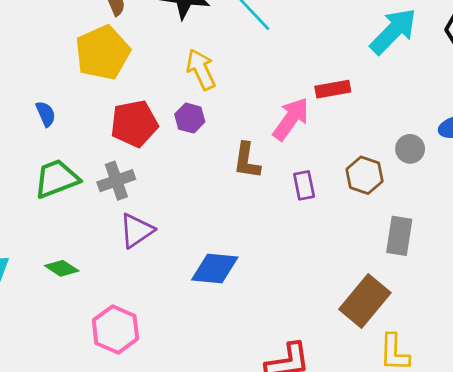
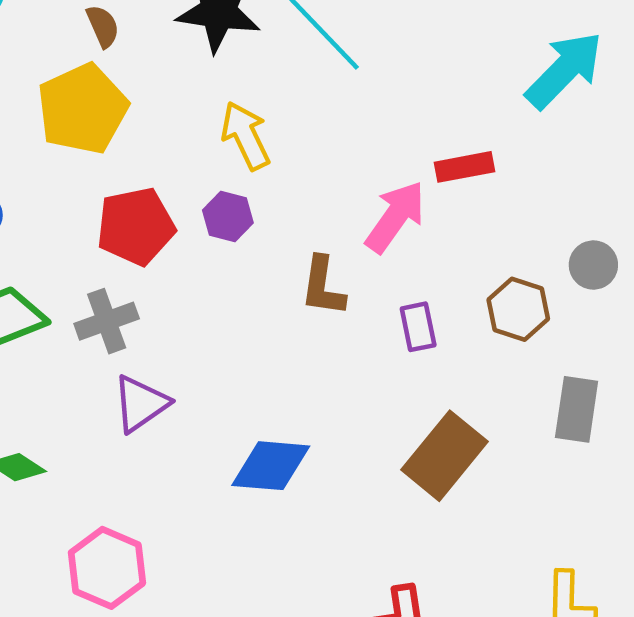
brown rectangle: (365, 301) -> (444, 456), moved

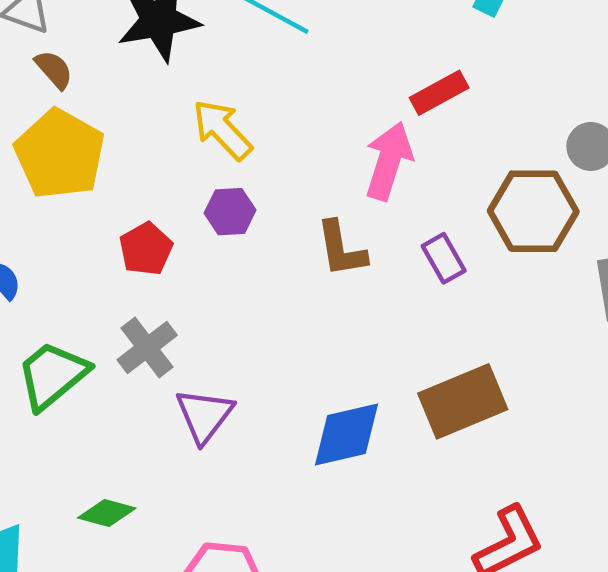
red pentagon: (136, 226) -> (146, 249), size x0.7
brown hexagon: (518, 309) -> (533, 211), size x1.4
brown rectangle: (444, 456) -> (463, 401), moved, turned 46

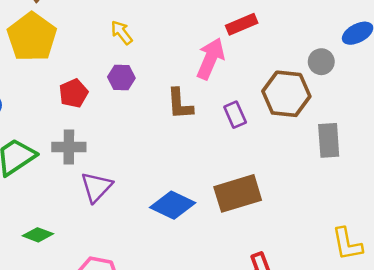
yellow arrow: (222, 130) -> (122, 33), size x0.7
gray cross: (147, 348) -> (69, 147), turned 32
blue diamond: (346, 435) -> (173, 205), turned 33

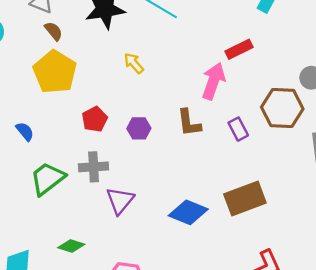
purple hexagon: (121, 78) -> (139, 128), moved

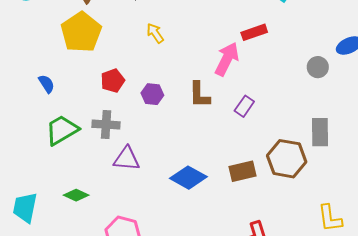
brown hexagon: (282, 108) -> (287, 159), moved
purple rectangle: (238, 129) -> (244, 106), turned 55
brown rectangle: (245, 198) -> (242, 171), size x0.7
purple triangle: (120, 201) -> (127, 159), turned 48

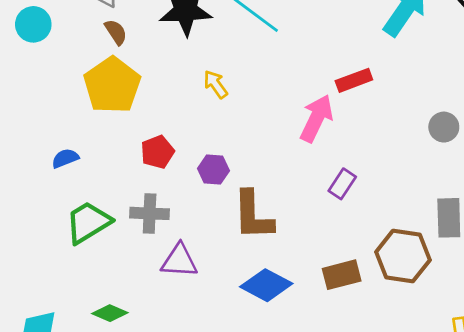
blue semicircle: (47, 84) -> (65, 158), turned -78
brown L-shape: (199, 95) -> (253, 215), moved, size x1.4

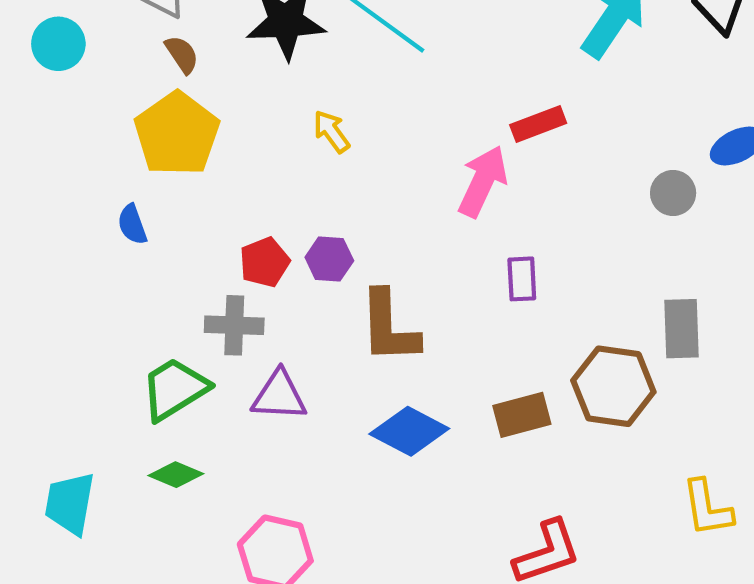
red pentagon: (157, 152) -> (265, 262), moved
blue semicircle: (65, 158) -> (132, 224), moved, turned -88
purple rectangle: (342, 184) -> (522, 279), turned -36
green trapezoid: (88, 222) -> (175, 389), moved

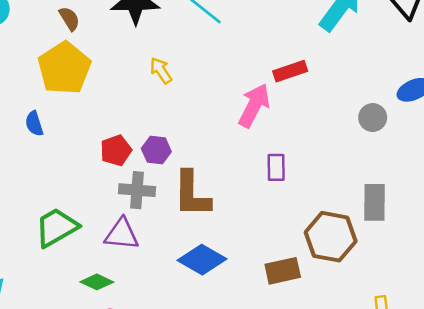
gray cross: (234, 325) -> (137, 190), moved
brown rectangle: (522, 415) -> (283, 271), moved
green diamond: (176, 475) -> (97, 282), moved

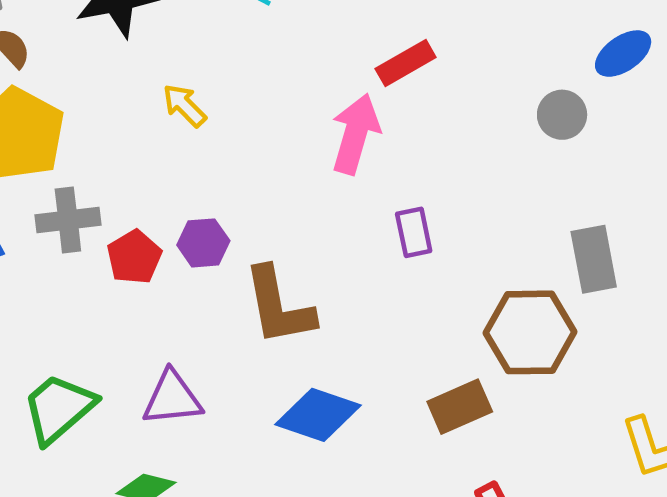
gray cross: (137, 190) -> (68, 220), moved

